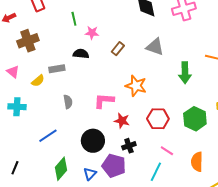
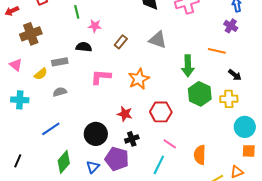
orange star: (136, 86) -> (139, 79), turned 30
pink L-shape: (104, 101) -> (101, 77), moved
gray semicircle: (68, 102) -> (60, 92), moved, turned -96
green hexagon: (195, 119) -> (200, 94), moved

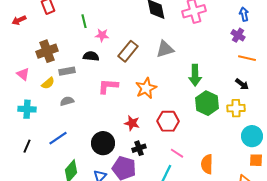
brown cross: (31, 34) -> (47, 51), moved
gray triangle: (158, 40) -> (165, 49), turned -36
brown rectangle: (121, 42) -> (128, 51), size x1.5
orange line: (217, 51) -> (247, 58), moved
black line: (18, 161) -> (27, 146), moved

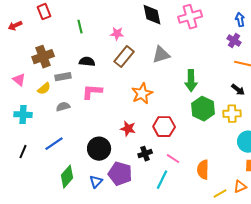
pink star: (102, 35) -> (117, 34), moved
pink L-shape: (108, 86) -> (92, 92), moved
black cross: (139, 148) -> (145, 154), moved

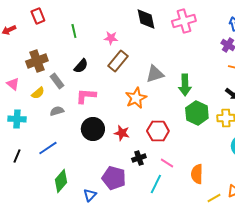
gray triangle: (161, 55) -> (155, 74), moved
black semicircle: (87, 62) -> (81, 66), turned 126
gray rectangle: (63, 77) -> (57, 81), turned 63
black circle: (99, 149) -> (93, 129), moved
blue triangle: (96, 182) -> (90, 195), moved

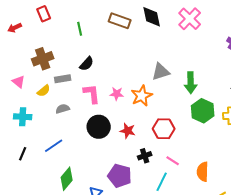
pink cross: (184, 21) -> (190, 19), turned -30
pink star: (111, 38) -> (117, 94), moved
brown rectangle: (118, 61) -> (120, 21), moved, turned 70
gray rectangle: (57, 81) -> (63, 79), turned -63
pink L-shape: (86, 96) -> (92, 94), turned 80

